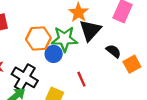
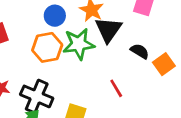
blue circle: (54, 54) -> (55, 16), moved
red line: (81, 79) -> (116, 88), moved

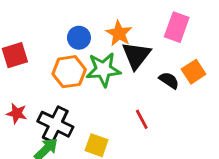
orange square: (164, 64) -> (194, 72), moved

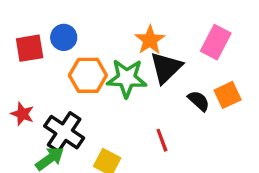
blue circle: (79, 38) -> (64, 37), moved

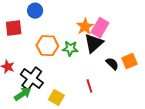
blue circle: (64, 37) -> (35, 11), moved
pink rectangle: (216, 42) -> (100, 28), moved
green star: (127, 78) -> (70, 48), size x0.7

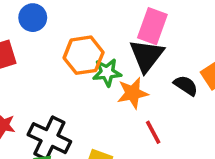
orange star: (85, 26) -> (133, 93), moved, turned 30
orange hexagon: (47, 46) -> (84, 55), moved

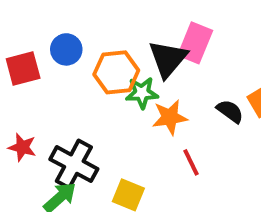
blue circle: (33, 18) -> (66, 49), moved
black triangle: (147, 56) -> (168, 59), moved

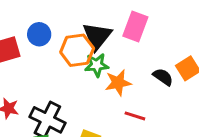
black triangle: (168, 59) -> (97, 36), moved
red line: (191, 162) -> (135, 116), turned -45

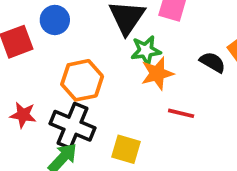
orange hexagon: (77, 50) -> (82, 80), moved
green star: (97, 65) -> (146, 51), moved

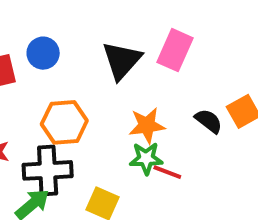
green star: (146, 51) -> (146, 158), moved
black cross: (73, 126) -> (48, 170), turned -33

